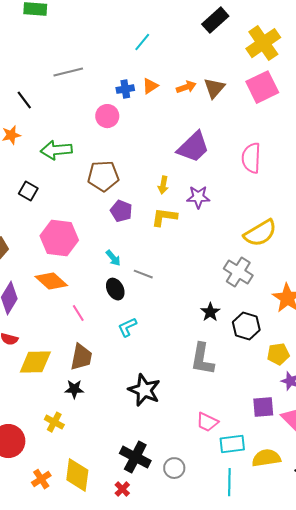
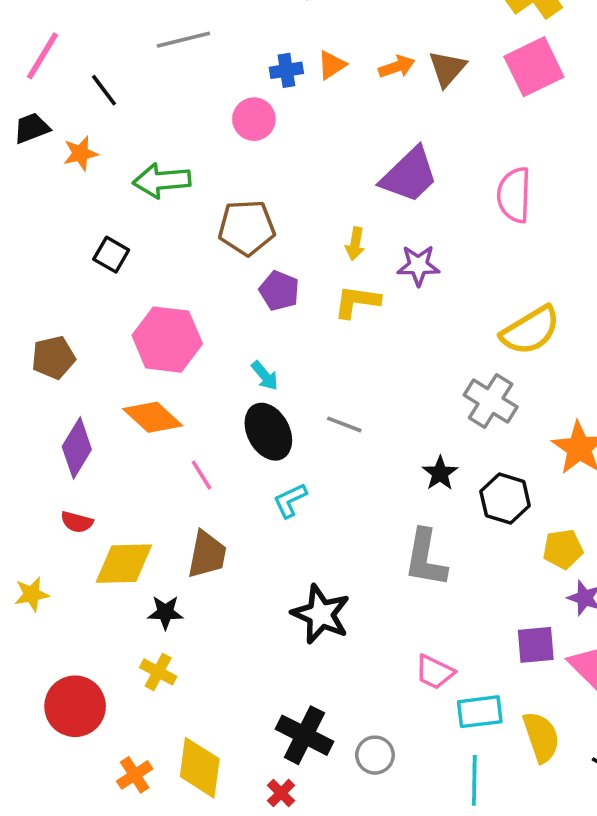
gray line: (143, 274) -> (344, 424), moved
black ellipse: (115, 289) -> (268, 432), size x1.4
black star: (74, 389) -> (165, 612), moved
yellow semicircle: (266, 458) -> (541, 737), turned 80

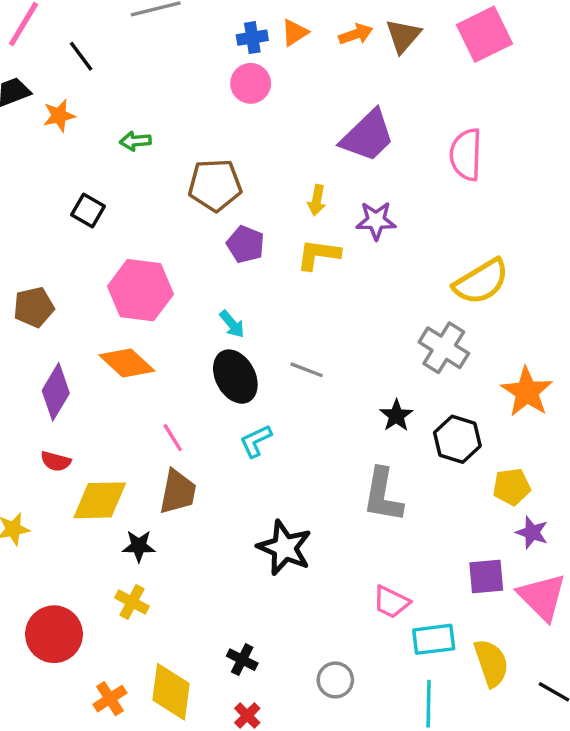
pink circle: (254, 119) -> (251, 83), moved
green arrow: (162, 181) -> (135, 141), size x0.6
pink line: (202, 475) -> (173, 438), moved
black cross: (304, 735) -> (242, 660), moved, size x0.6

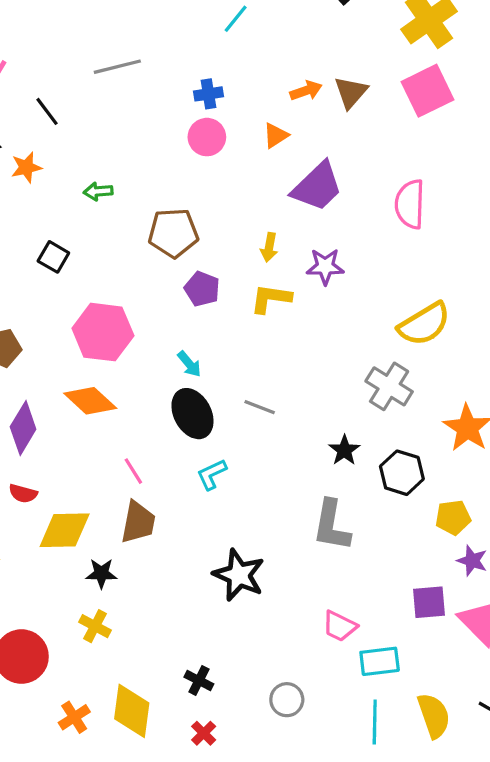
orange triangle: (295, 33) -> (276, 135), moved
yellow semicircle: (491, 663) -> (434, 716), moved

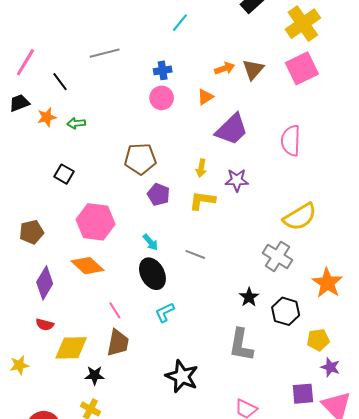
green arrow: (98, 191) -> (76, 123), moved
gray line: (260, 407) -> (195, 254), moved

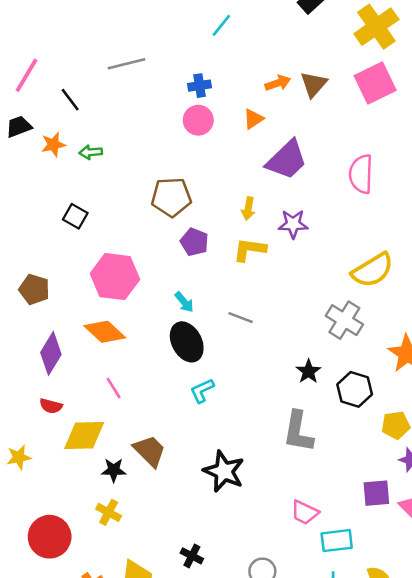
brown pentagon: (32, 232) -> (34, 289), turned 30
pink line: (115, 310) -> (114, 388), moved
brown trapezoid: (118, 343) -> (150, 451), moved, turned -56

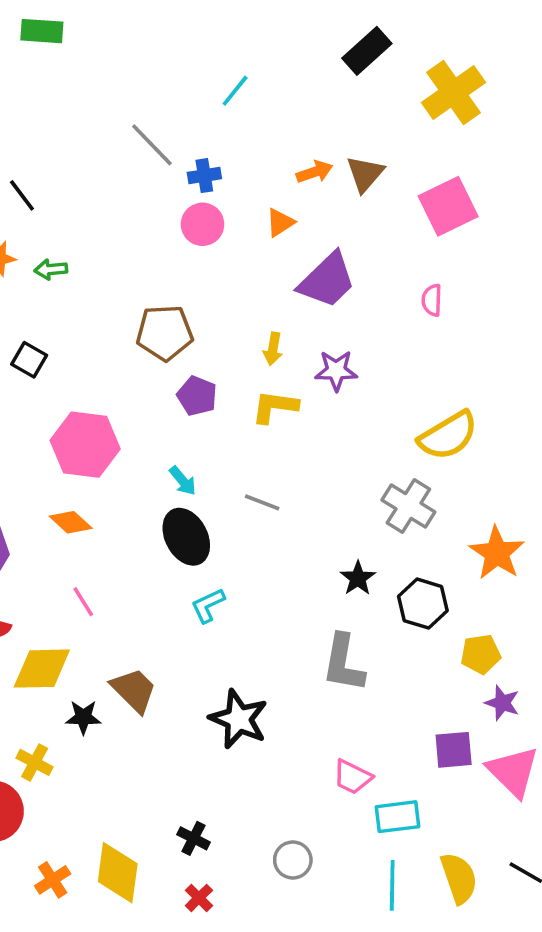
gray line: (126, 64) -> (152, 145), moved, turned 60
pink square: (375, 83) -> (448, 206), moved
pink semicircle: (361, 174) -> (432, 300), size x0.6
orange diamond: (105, 332) -> (71, 522), size x0.7
yellow cross: (109, 512) -> (35, 762), moved

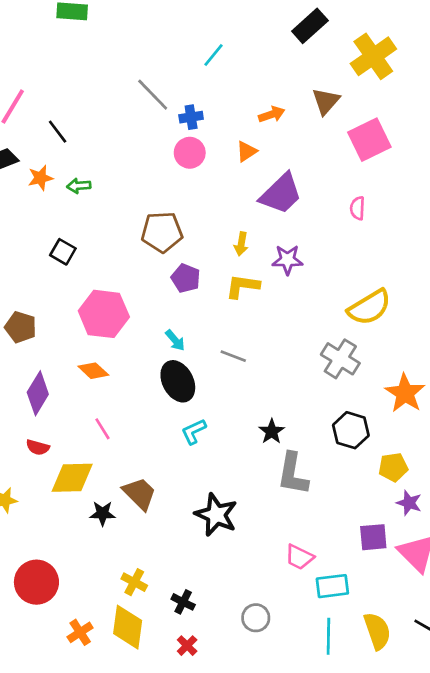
brown triangle: (365, 174) -> (326, 101), moved
black star: (358, 578) -> (272, 432), moved
yellow cross: (35, 762) -> (134, 582), moved

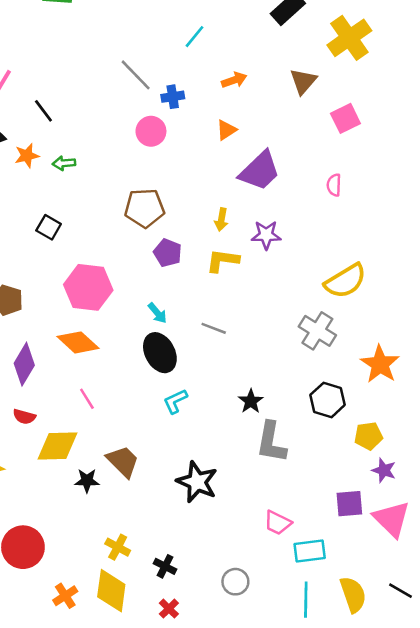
orange arrow: (272, 114) -> (234, 80), moved
pink square: (369, 140) -> (345, 118), size x0.7
pink circle: (190, 153) -> (151, 131), moved
orange diamond: (93, 371) -> (78, 342), size x1.4

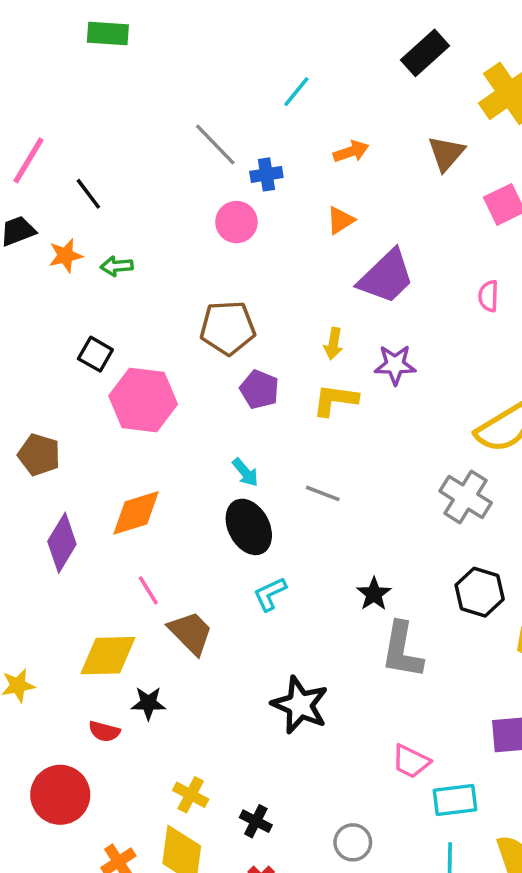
pink hexagon: (88, 287) -> (143, 400), moved
orange diamond: (78, 342) -> (136, 513), turned -60
red semicircle: (24, 417) -> (104, 731), moved
brown trapezoid: (123, 461) -> (191, 633), moved

